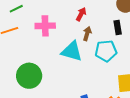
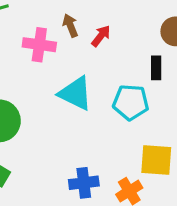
brown arrow: (87, 34) -> (70, 26), moved, turned -48

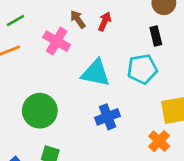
pink cross: (39, 45) -> (57, 41), turned 36
blue cross: (84, 183) -> (108, 117), moved

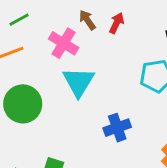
cyan triangle: (96, 73) -> (78, 82), moved, turned 48
green circle: (40, 111) -> (23, 104), moved

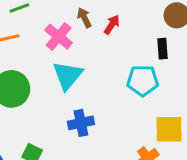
blue cross: (117, 128) -> (81, 123), moved

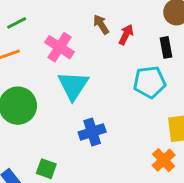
brown arrow: (84, 18) -> (101, 24), moved
red arrow: (112, 25) -> (126, 35), moved

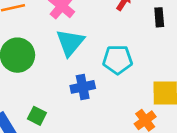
cyan pentagon: (150, 82) -> (118, 60), moved

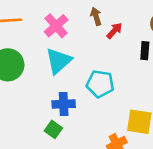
green square: (37, 116) -> (53, 129), moved

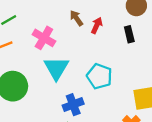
cyan pentagon: (100, 84) -> (99, 76), turned 30

